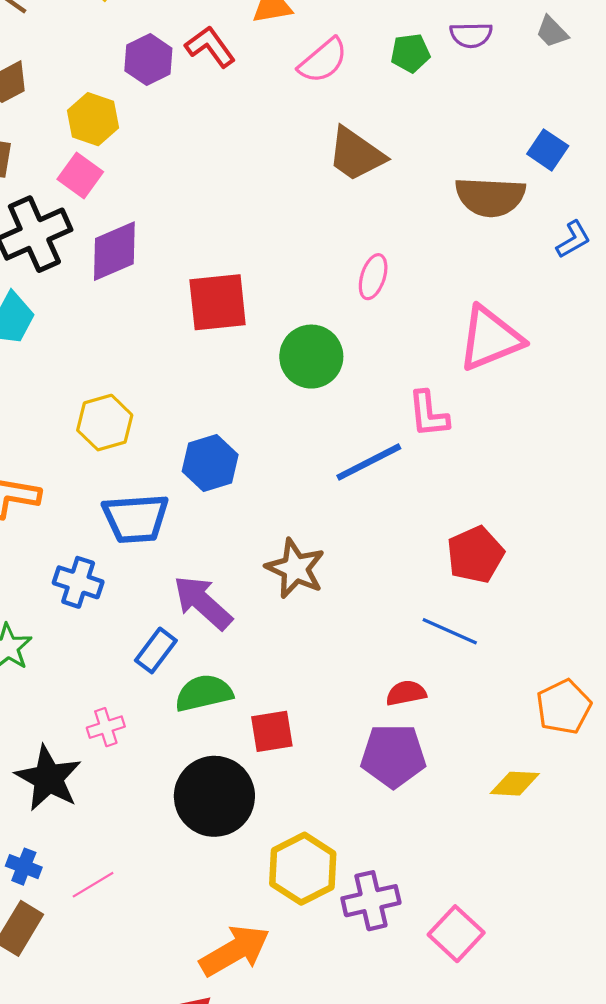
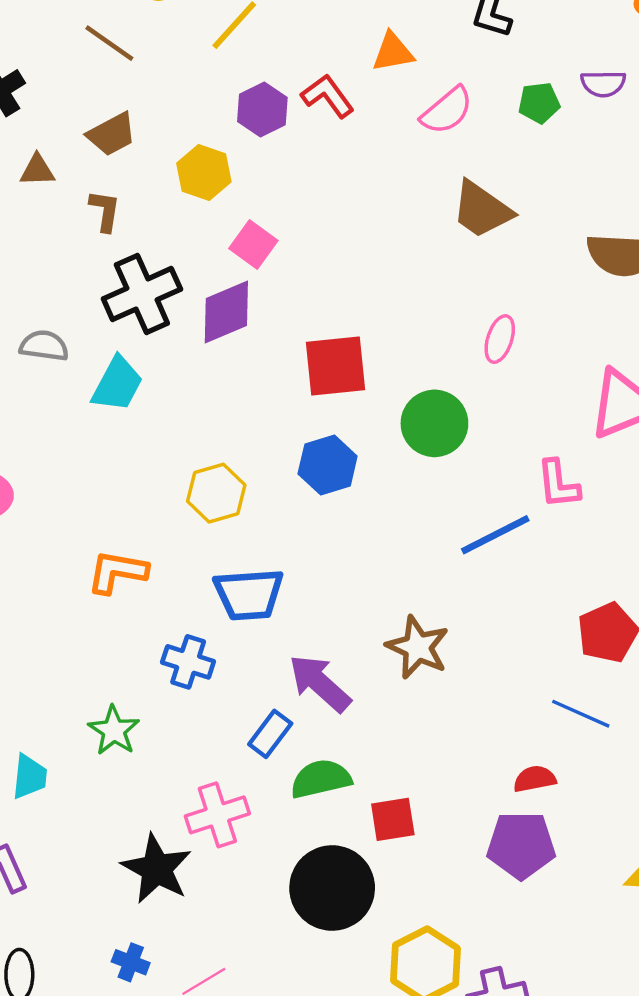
pink square: (80, 176) -> (253, 245), moved
blue hexagon: (210, 463) -> (328, 465), moved
pink cross: (106, 727) -> (217, 815), size x1.6

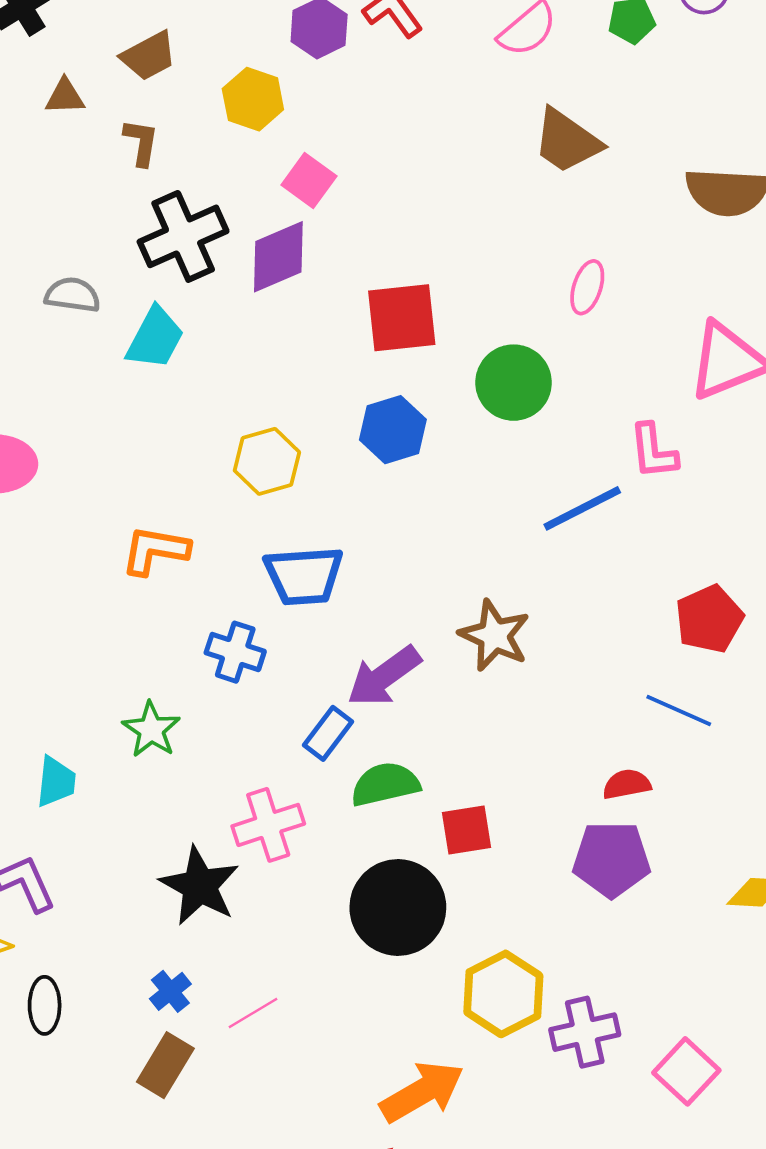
purple arrow: (320, 683) -> (384, 676), turned -78
blue cross: (131, 962) -> (170, 991), turned 30

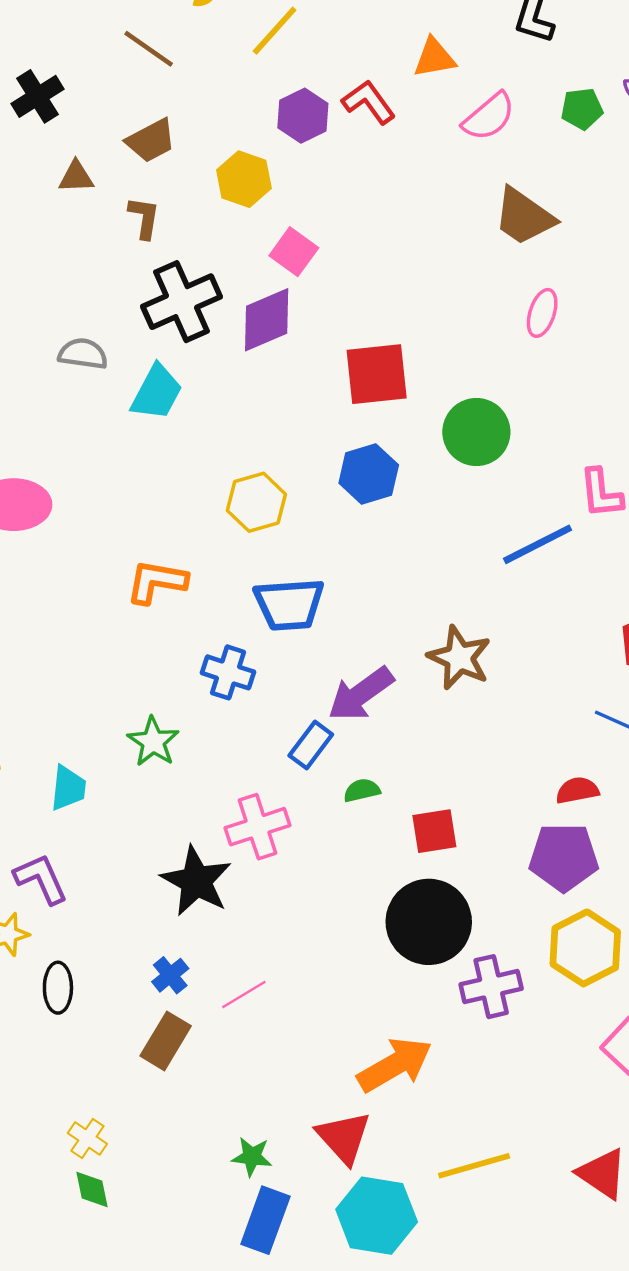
pink ellipse: (587, 287) -> (542, 313), moved
green semicircle: (385, 784) -> (362, 790), size x0.6
black circle: (398, 908) -> (429, 922), moved
yellow hexagon: (503, 994) -> (585, 948), moved
purple cross: (585, 1032) -> (491, 987), moved

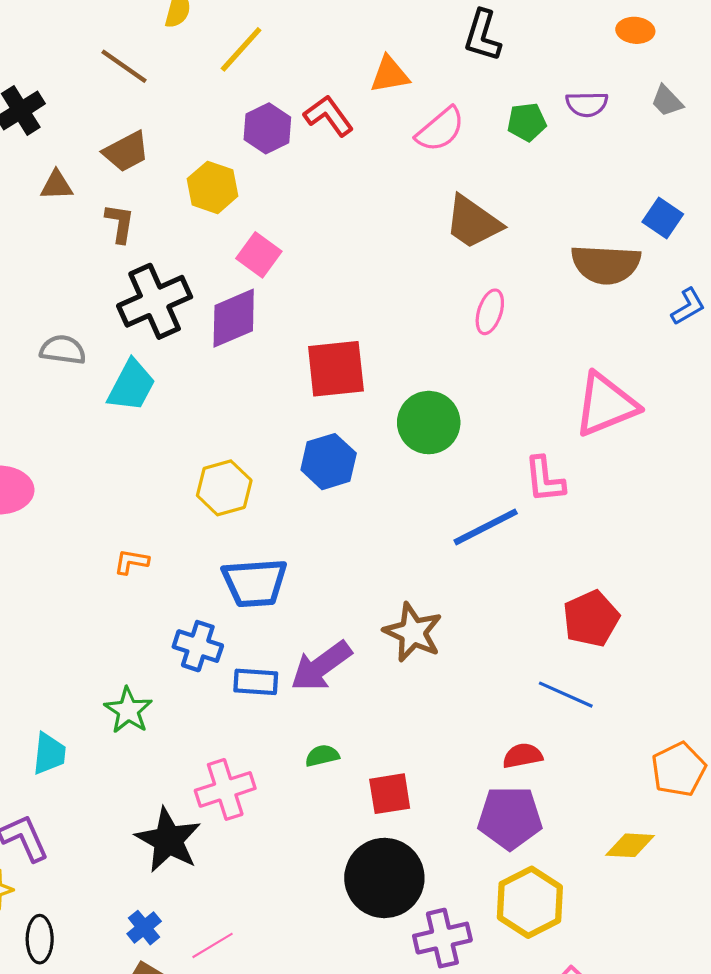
orange L-shape: (157, 582) -> (131, 562), size x0.6
blue rectangle: (311, 745) -> (256, 682), moved, turned 57

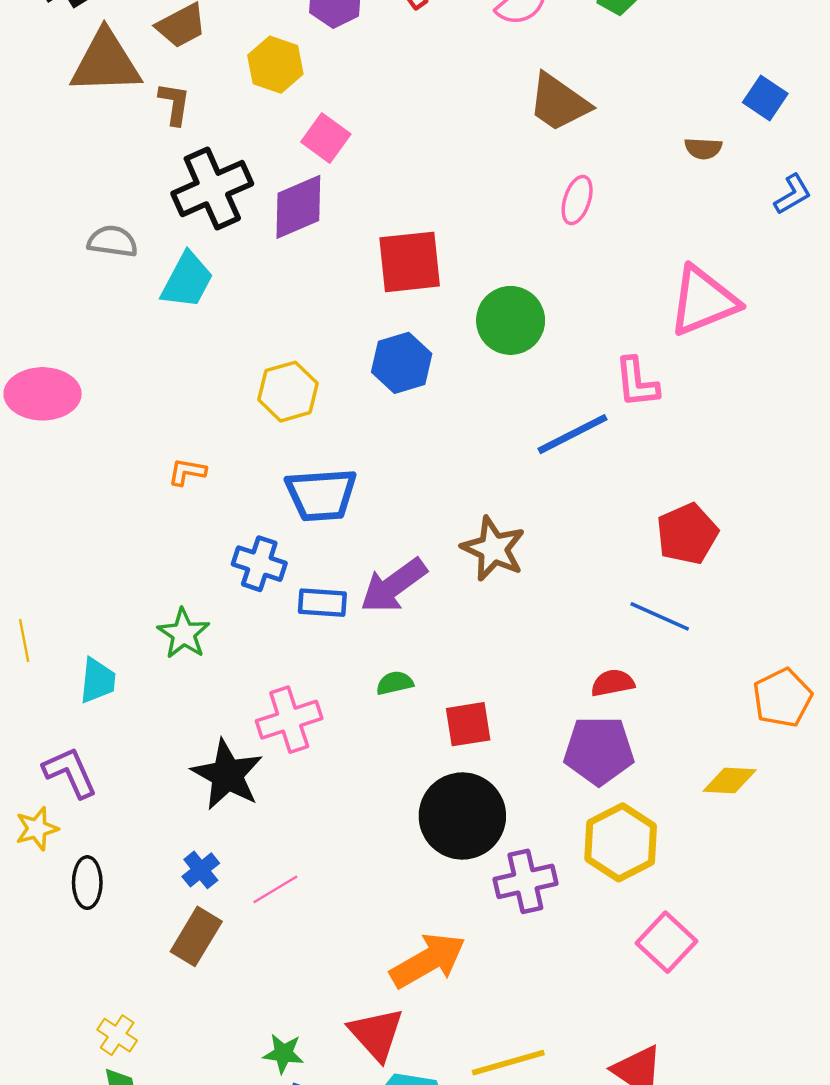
brown triangle: (57, 185) -> (106, 62), size x2.0
brown semicircle: (606, 264) -> (703, 148), size x0.5

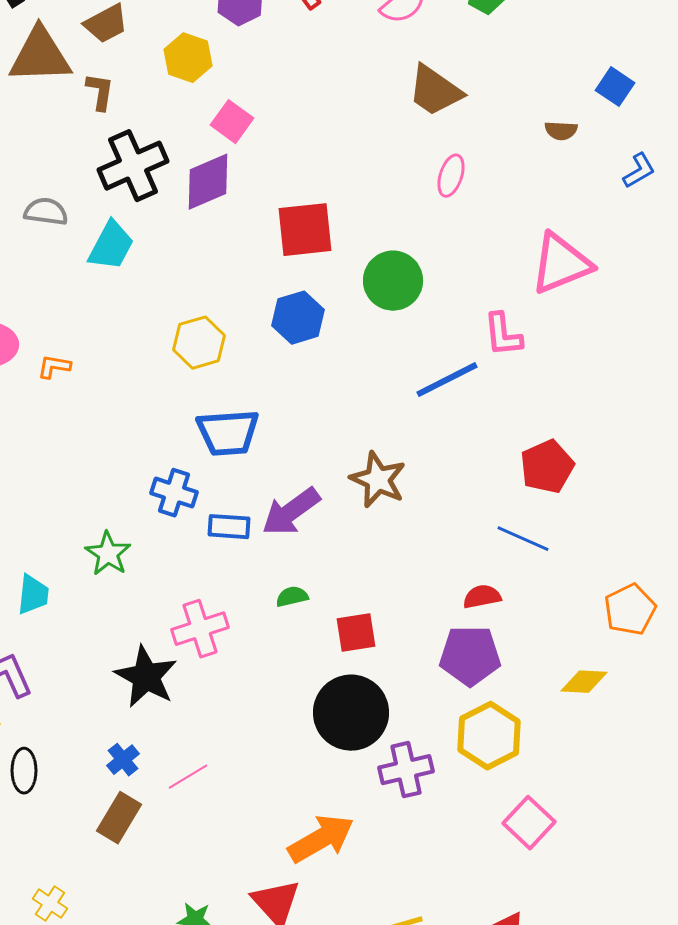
orange L-shape: (187, 472) -> (54, 367), moved

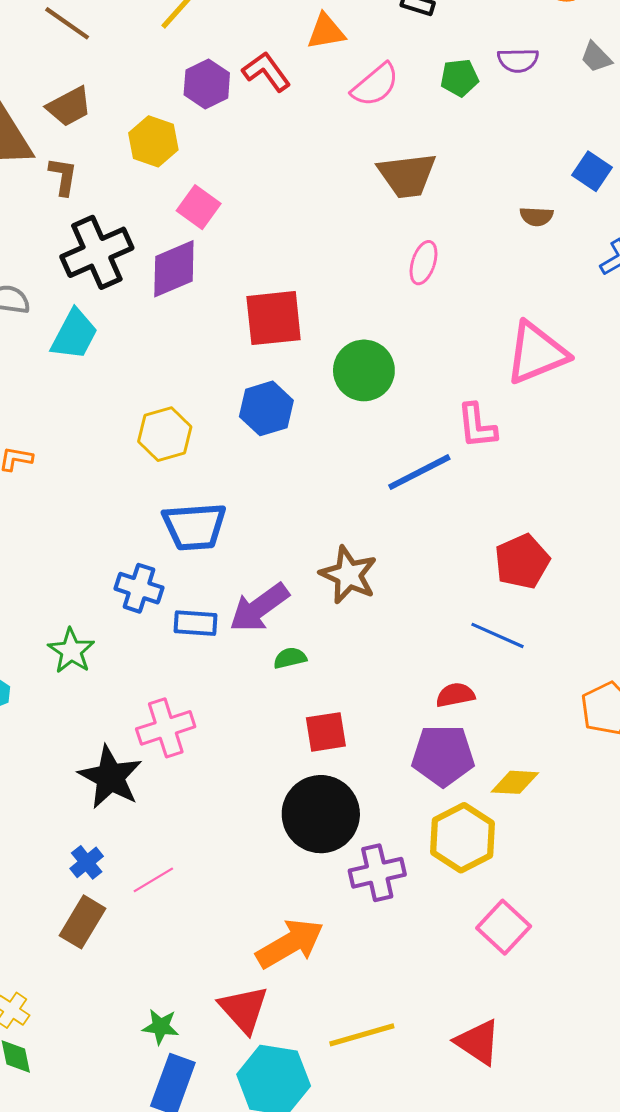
brown trapezoid: (435, 91) -> (407, 175), turned -42
green semicircle: (292, 597) -> (290, 658), moved
yellow diamond: (584, 682) -> (515, 782), moved

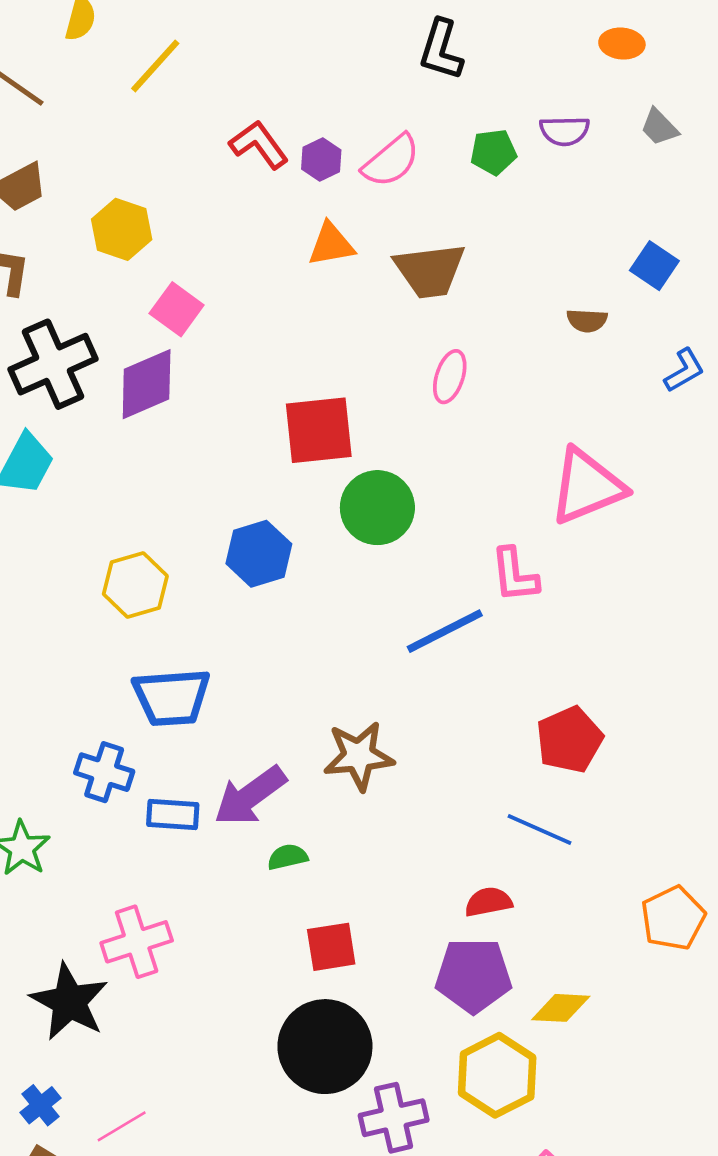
orange triangle: (326, 32) -> (331, 244), moved
purple hexagon: (207, 84) -> (321, 160), moved, size x0.7
red square: (274, 318) -> (319, 430), moved
brown star: (349, 575) -> (359, 756), turned -30

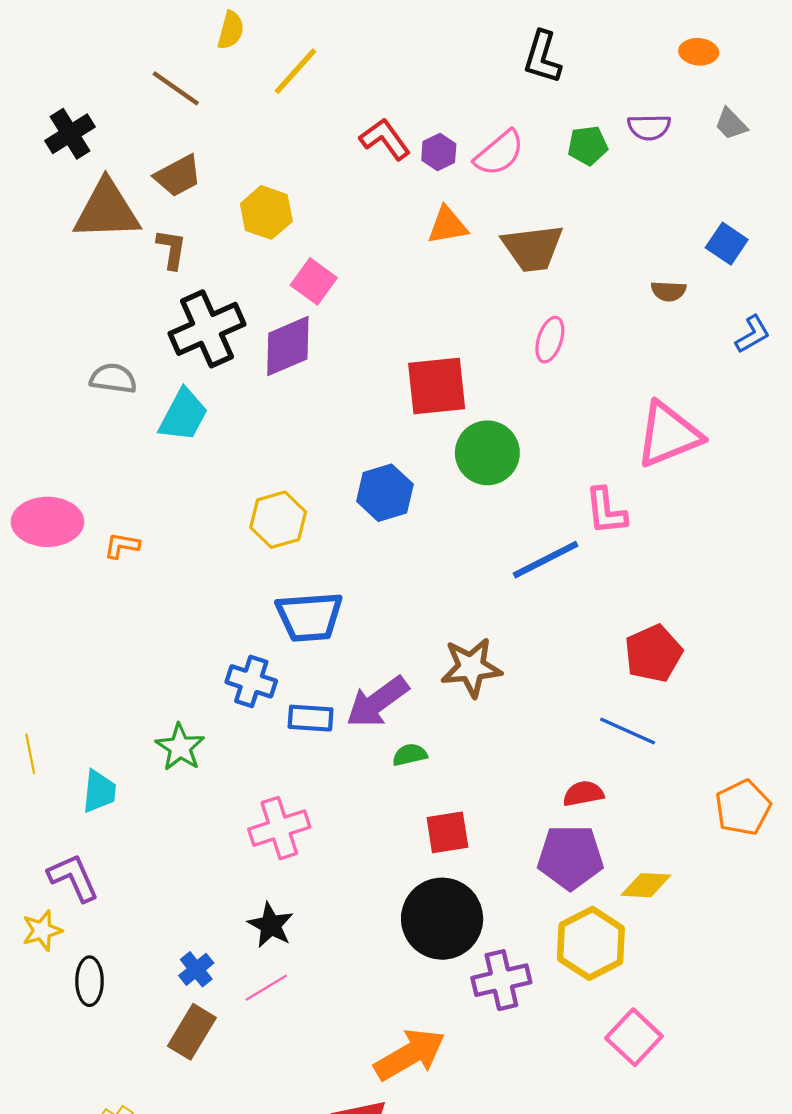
black star: (69, 1002) -> (271, 925), moved, size x0.7

